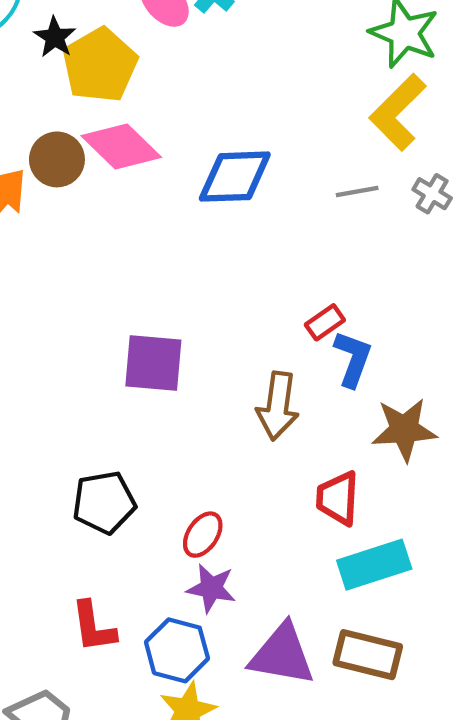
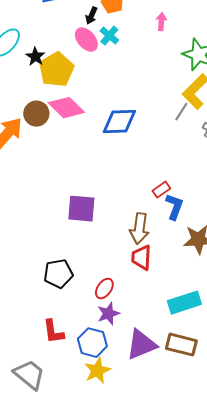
gray line: (357, 192) -> (181, 112), moved, turned -48
red trapezoid: (338, 498) -> (141, 258), moved
purple star: (211, 588) -> (108, 314), turned -30
purple triangle: (282, 655) -> (141, 345), turned -32

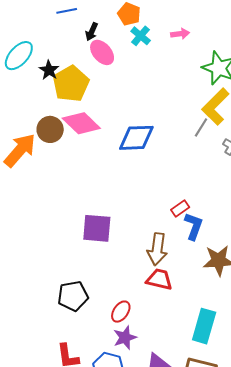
black arrow: (91, 16) -> (92, 32), moved
pink arrow: (161, 22) -> (180, 34), turned 78
cyan cross: (109, 36) -> (141, 36), moved
red trapezoid: (141, 258) -> (159, 279), turned 100
cyan rectangle: (184, 303) -> (204, 326), turned -56

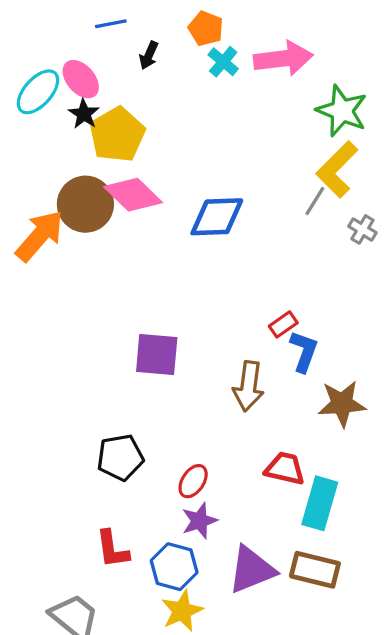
pink arrow: (180, 34) -> (283, 59), size x2.0
pink ellipse: (102, 52) -> (81, 79), moved
brown circle: (50, 129) -> (85, 204), size x1.4
red trapezoid: (159, 279) -> (285, 468), moved

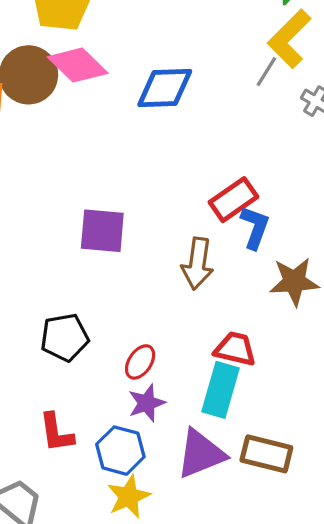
red rectangle: (283, 324) -> (234, 200), size x1.6
cyan rectangle: (320, 503) -> (220, 390), moved

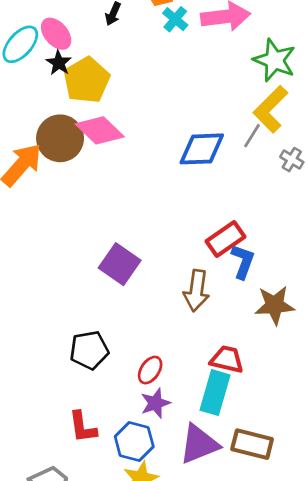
blue diamond: (165, 88) -> (202, 149), moved
purple square: (102, 231) -> (120, 264), turned 30

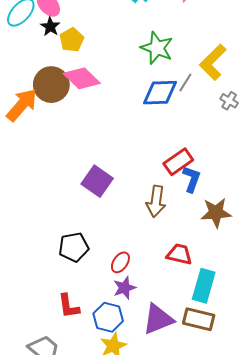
green star: (275, 60) -> (157, 48), moved
yellow pentagon: (87, 80) -> (72, 40), size x0.7
gray line: (252, 136) -> (185, 83), moved
cyan rectangle: (215, 393) -> (204, 286), moved

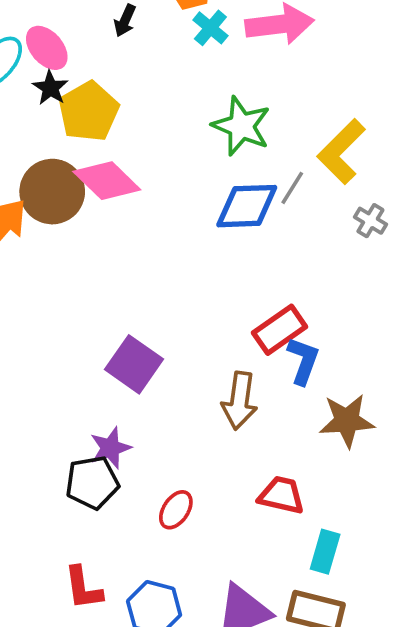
yellow pentagon: (72, 40) -> (89, 112), size x1.4
cyan rectangle: (204, 286) -> (325, 552), size x0.7
purple star: (124, 288) -> (110, 448), moved

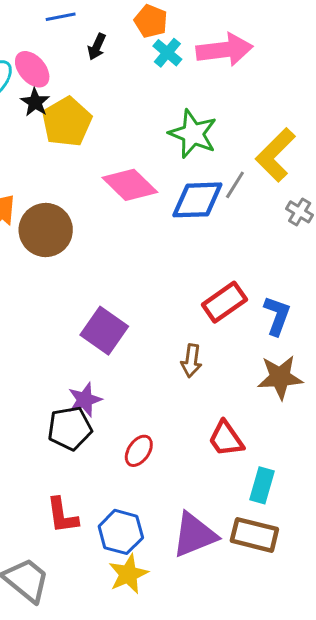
pink diamond: (107, 181) -> (130, 185), moved
brown circle: (52, 192) -> (46, 230), moved
blue L-shape: (303, 361) -> (277, 316), moved
brown arrow: (240, 401) -> (191, 361), size x0.7
red trapezoid: (281, 495) -> (226, 439), turned -138

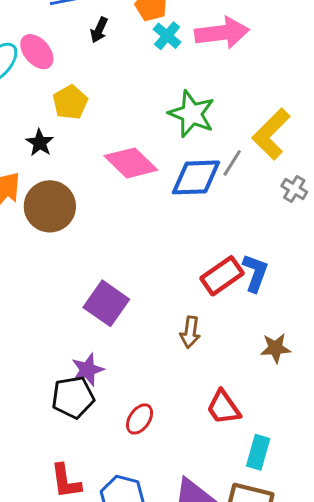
black star: (35, 102) -> (40, 143), moved
yellow pentagon: (67, 122) -> (70, 102), size x0.7
blue L-shape: (277, 316) -> (255, 273), moved
brown star: (280, 377) -> (276, 348), size x0.7

